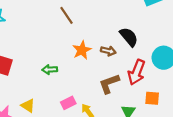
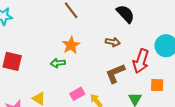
black semicircle: (129, 37) -> (125, 14), moved
orange star: (82, 50) -> (71, 45), moved

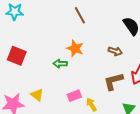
orange star: (71, 45) -> (75, 48), turned -30

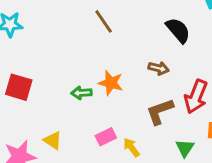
orange star: (75, 48) -> (111, 83), moved

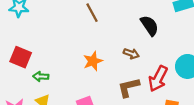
orange star: (111, 83) -> (93, 61), turned 30
green arrow: (81, 93) -> (41, 76), moved

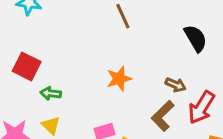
brown arrow: (131, 54) -> (176, 85), moved
brown L-shape: (129, 87) -> (163, 116), turned -35

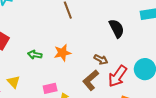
green arrow: (51, 93) -> (35, 55), moved

